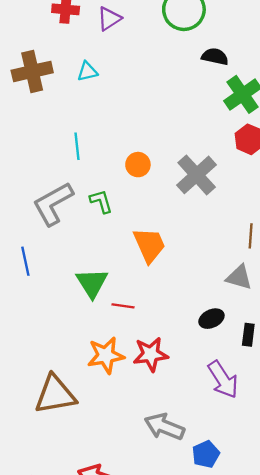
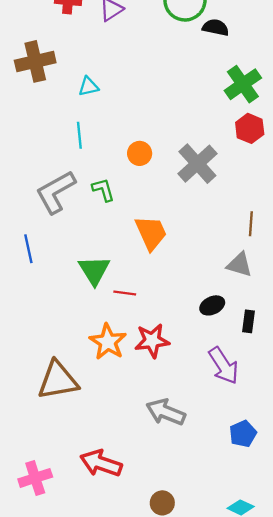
black semicircle: (215, 57) -> (216, 27), moved
cyan triangle: (87, 71) -> (89, 86), moved
orange star: (106, 355) -> (108, 342), turned -30
blue pentagon: (206, 454) -> (243, 434), moved

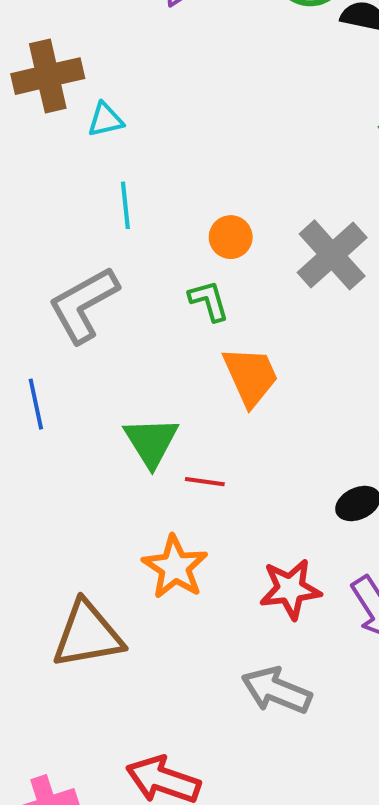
cyan triangle: (89, 86) -> (105, 120), moved
green L-shape: (103, 190) -> (209, 301), moved
red star: (152, 341) -> (290, 589), moved

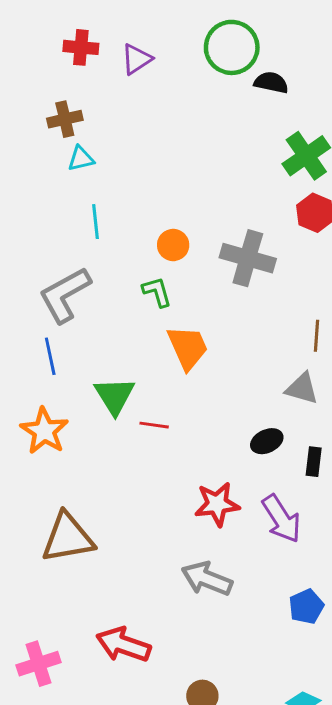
brown cross: (48, 76) -> (65, 119), moved, size x0.7
gray cross: (332, 255) -> (248, 258), turned -32
blue line: (36, 404) -> (50, 356), moved
orange star: (175, 567) -> (44, 431), moved

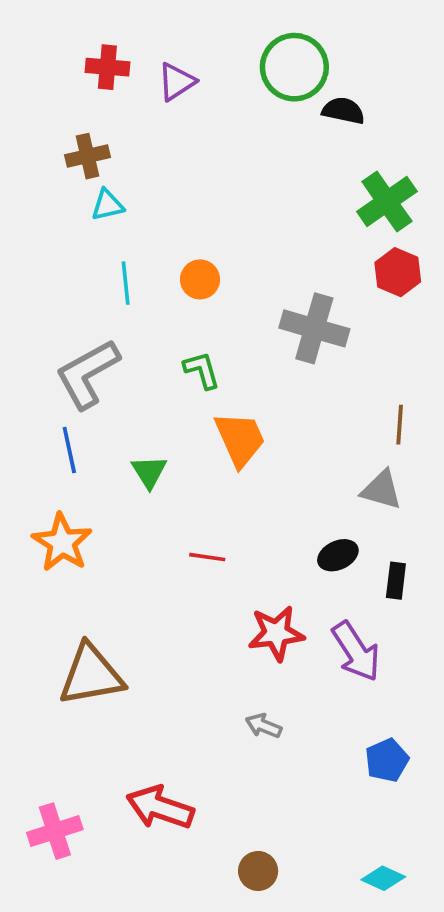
orange circle: (173, 245) -> (200, 279), moved
green triangle: (115, 396) -> (149, 472), moved, size x0.7
red line: (154, 425) -> (207, 557), moved
gray arrow: (207, 579) -> (263, 726), size x0.6

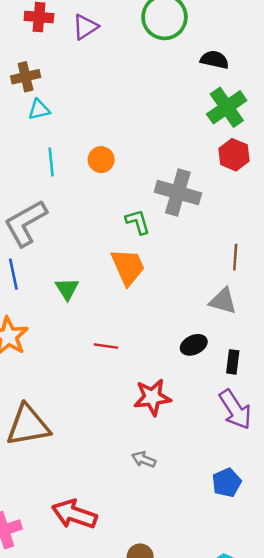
black semicircle: (343, 111) -> (214, 60), moved
green L-shape: (202, 370) -> (138, 222), moved
purple arrow: (356, 651) -> (235, 409), moved

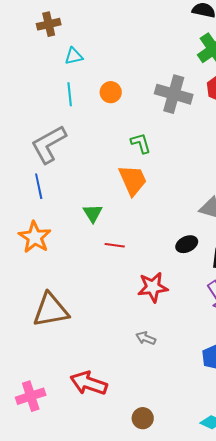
cyan triangle: (39, 110) -> (74, 56), moved
gray cross: (178, 193) -> (174, 94), moved
green triangle: (67, 289) -> (93, 213), moved

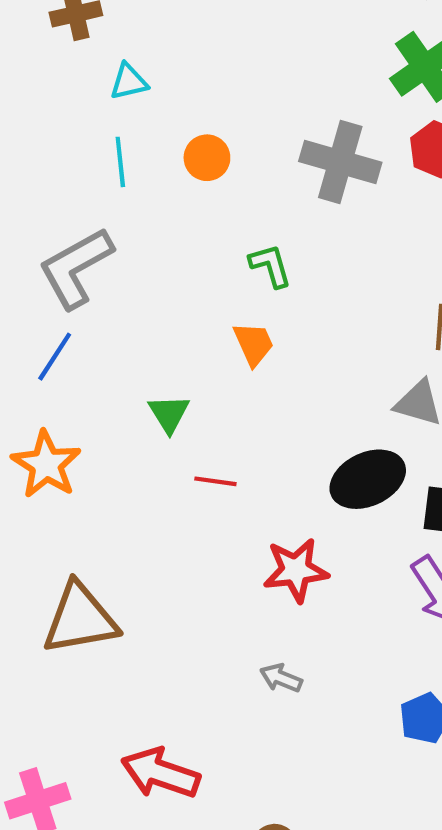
orange trapezoid: (133, 180) -> (254, 344), size x0.7
blue line: (39, 186) -> (55, 357), turned 45
black ellipse: (187, 244) -> (368, 479), size x1.6

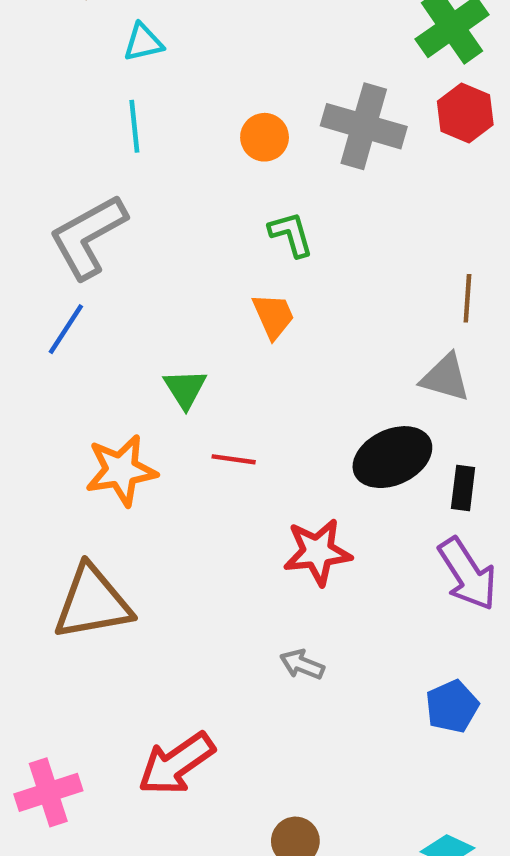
orange circle: (207, 158) -> (265, 137), moved
orange star: (46, 464) -> (121, 470), moved, turned 30
red arrow: (160, 773) -> (176, 764), turned -54

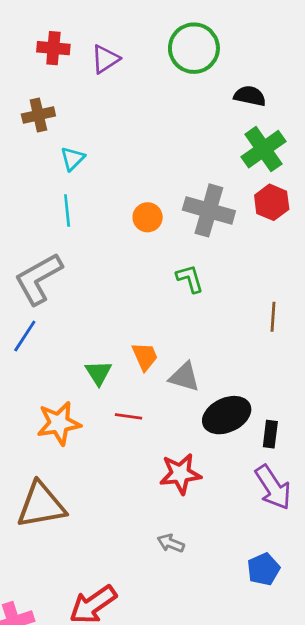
cyan triangle: (143, 42) -> (73, 159), turned -32
green L-shape: (291, 234) -> (190, 279), moved
orange trapezoid: (273, 316) -> (145, 356), moved
gray triangle: (445, 378) -> (184, 377), moved

